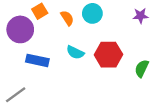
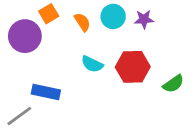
purple star: (141, 16) -> (144, 19), moved
blue rectangle: (37, 60) -> (46, 92), moved
green semicircle: (142, 68) -> (173, 84), turned -150

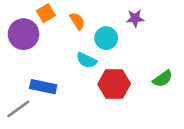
cyan circle: (113, 16) -> (106, 38), moved
red hexagon: (133, 67) -> (114, 84), moved

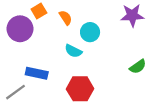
purple star: (135, 18) -> (132, 15), moved, size x1.5
red hexagon: (114, 84) -> (80, 89), moved

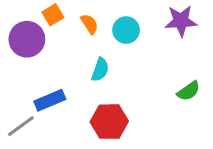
cyan circle: (90, 32) -> (126, 30), moved
cyan semicircle: (73, 51) -> (100, 70), turned -96
blue rectangle: (37, 73) -> (50, 100), turned -35

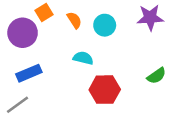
cyan semicircle: (100, 70) -> (83, 58), turned -96
blue rectangle: (50, 100) -> (29, 73), moved
red hexagon: (109, 122) -> (105, 90), moved

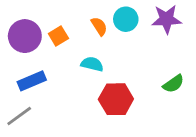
orange square: (44, 13) -> (58, 36), moved
orange semicircle: (74, 20) -> (99, 26), moved
cyan circle: (105, 25) -> (126, 19), moved

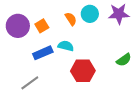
blue rectangle: (32, 81) -> (43, 53), moved
gray line: (19, 116) -> (30, 83), moved

